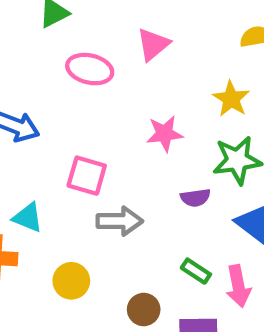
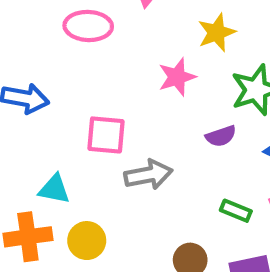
yellow star: (231, 99) -> (217, 33), moved, turned 30
yellow circle: (71, 281) -> (87, 241), moved

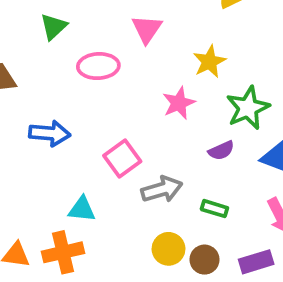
pink square: (106, 135) -> (122, 158), turned -36
green rectangle: (236, 211) -> (214, 209), moved
yellow circle: (87, 241) -> (168, 249), moved

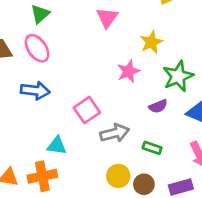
pink ellipse: (98, 66) -> (37, 48), moved, turned 56

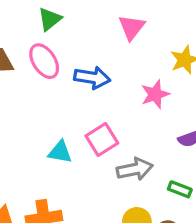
blue arrow: (35, 91) -> (92, 78), moved
cyan triangle: (57, 146) -> (60, 152), moved

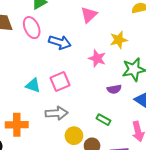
pink star: (155, 94) -> (97, 58), turned 30
gray arrow: (135, 169) -> (56, 113), moved

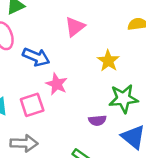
yellow star: (119, 40) -> (108, 61), turned -30
pink star: (97, 58) -> (57, 84), moved

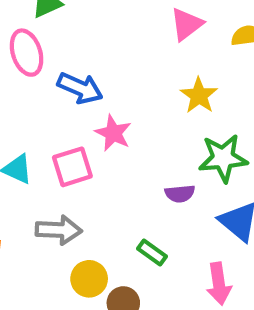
pink triangle: (75, 27) -> (187, 24), moved

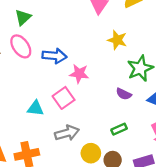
purple semicircle: (180, 194) -> (124, 94), turned 49
green rectangle: (152, 253) -> (119, 129), turned -42

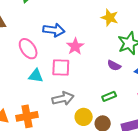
pink ellipse: (21, 46) -> (28, 49), moved
pink star: (79, 74) -> (75, 46), turned 30
pink square: (64, 98) -> (61, 67), turned 36

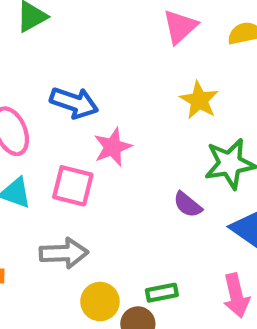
green rectangle: (109, 96) -> (162, 293), moved

